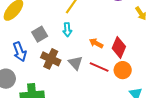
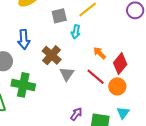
gray square: (40, 34) -> (59, 16), moved
gray triangle: (75, 63) -> (67, 74), moved

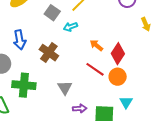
gray square: (59, 16) -> (52, 13), turned -35
cyan arrow: (76, 32) -> (70, 27), turned 64
gray triangle: (67, 74) -> (65, 88), moved
purple arrow: (76, 114) -> (80, 108), turned 56

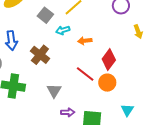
orange arrow: (96, 45) -> (85, 41), moved, turned -48
cyan triangle: (126, 102) -> (127, 110), moved

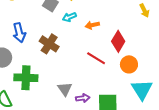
orange circle: (107, 83) -> (129, 64), moved
gray triangle: (54, 91) -> (65, 89), moved
cyan triangle: (127, 110) -> (142, 90), size x1.6

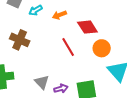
red diamond: (118, 41) -> (87, 27), turned -55
red line: (96, 58) -> (68, 47), turned 36

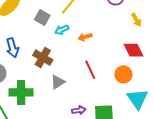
red diamond: (87, 27) -> (134, 50), moved
gray triangle: (42, 82) -> (58, 82), moved, turned 35

